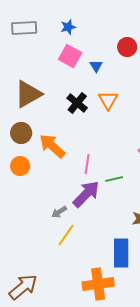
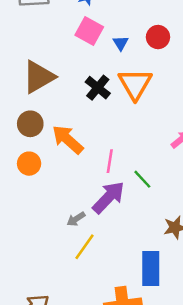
red circle: (127, 47) -> (158, 37), moved
orange triangle: (108, 100) -> (135, 84), size x1.4
green line: (114, 179) -> (142, 179), turned 60

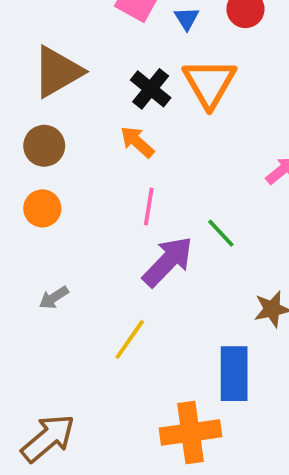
orange arrow: (68, 139) -> (137, 142), moved, size x0.7
pink line: (110, 161) -> (149, 207), moved
gray arrow: (76, 219) -> (54, 298), moved

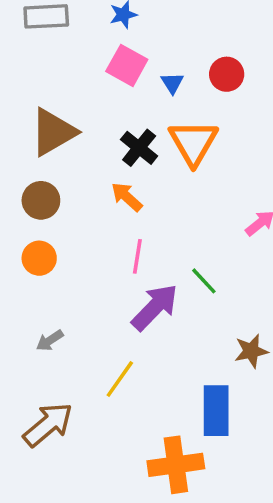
brown arrow: (48, 438) -> (48, 425), moved

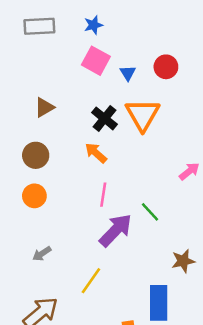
brown triangle: (53, 132) -> (44, 107), size x0.6

